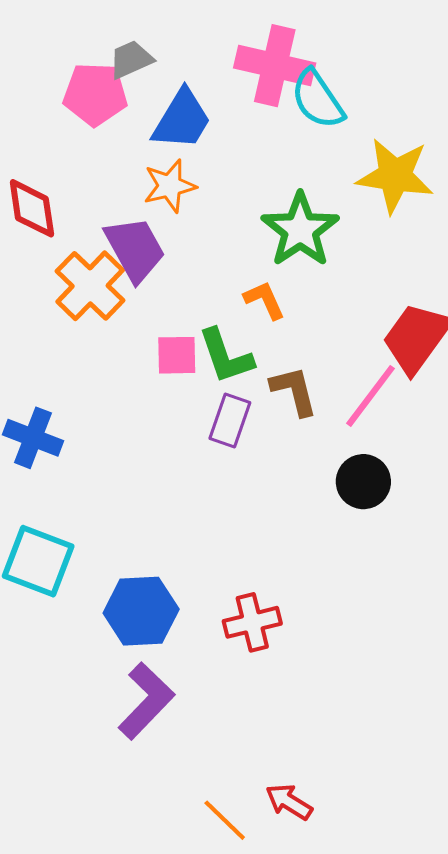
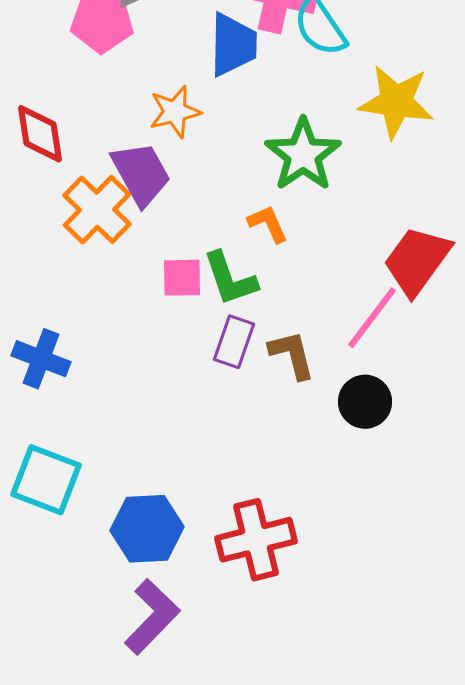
blue trapezoid: (182, 120) -> (233, 45), moved, turned -30
brown L-shape: (294, 391) -> (292, 355), moved
red cross: (252, 622) -> (256, 540), size x1.4

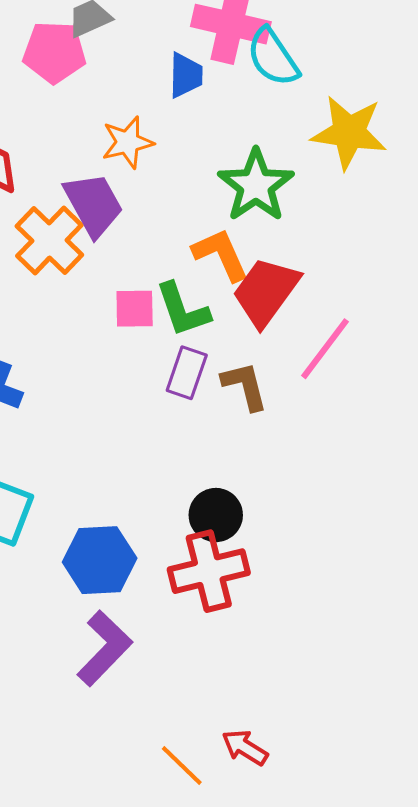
blue trapezoid: (233, 45) -> (186, 75), size x0.7
orange L-shape: (268, 224) -> (221, 255), size x1.4
red trapezoid: (417, 261) -> (266, 292), moved
black circle: (365, 402) -> (216, 515), moved

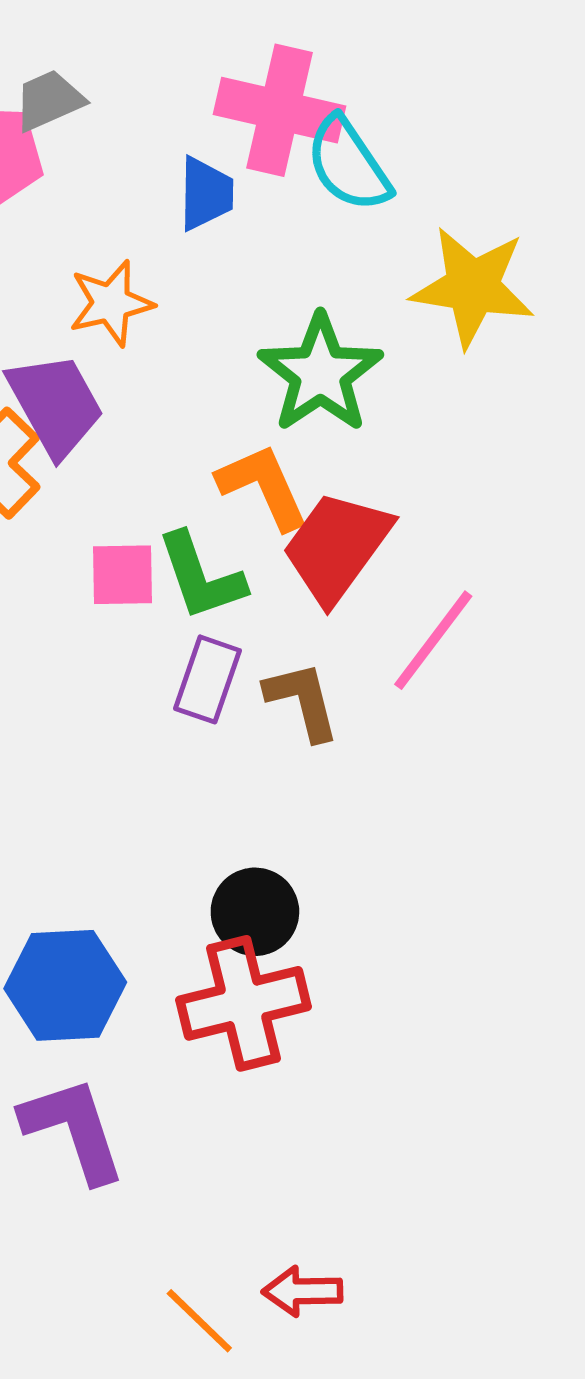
purple L-shape: (105, 648) -> (73, 1129), turned -62
red arrow: (245, 747) -> (302, 1291), turned -33

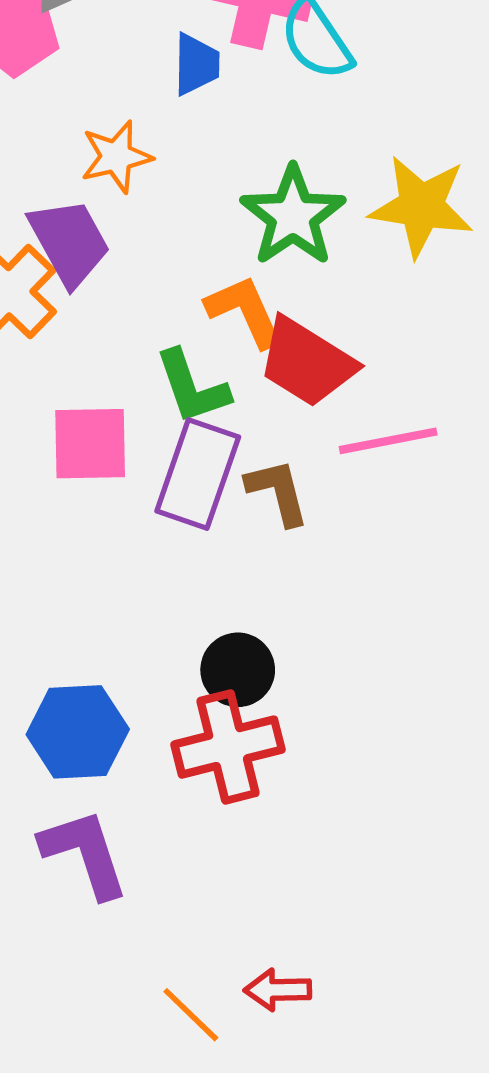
yellow star: (473, 287) -> (421, 206), moved
red trapezoid: (337, 547) -> (307, 362), turned -94
pink square: (122, 575) -> (90, 444), moved, size x1.4
pink line: (433, 640) -> (388, 441), turned 42
purple rectangle: (208, 679) -> (198, 474), size x1.5

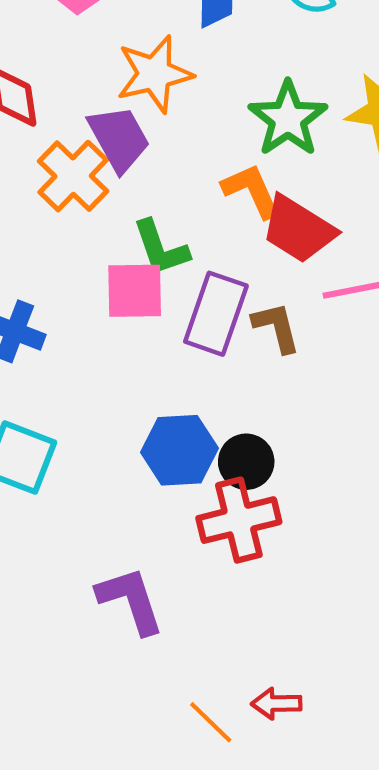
orange star: (116, 157) -> (154, 74), size x1.4
green L-shape: (192, 387) -> (161, 248), moved
blue hexagon: (78, 732) -> (179, 450), moved

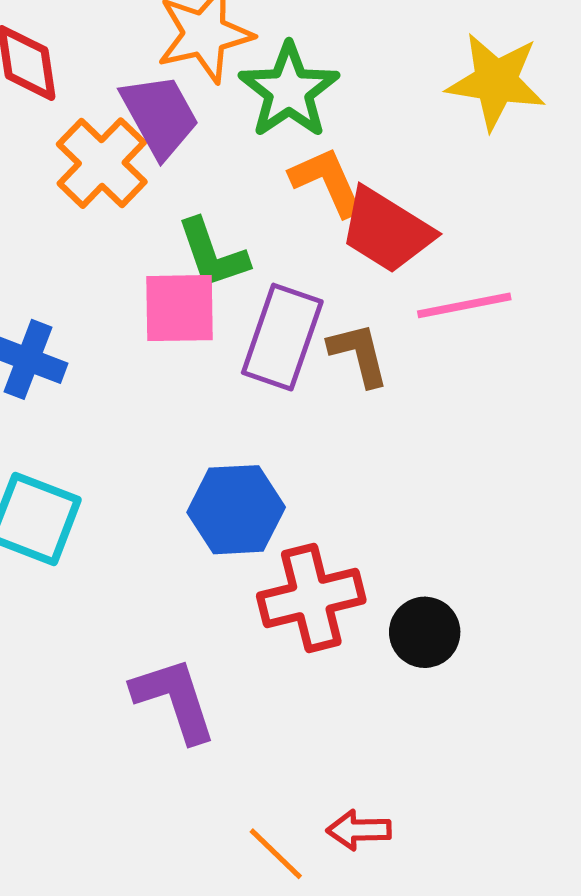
green star: (288, 119) -> (289, 91), moved
black circle: (246, 462) -> (425, 632), moved

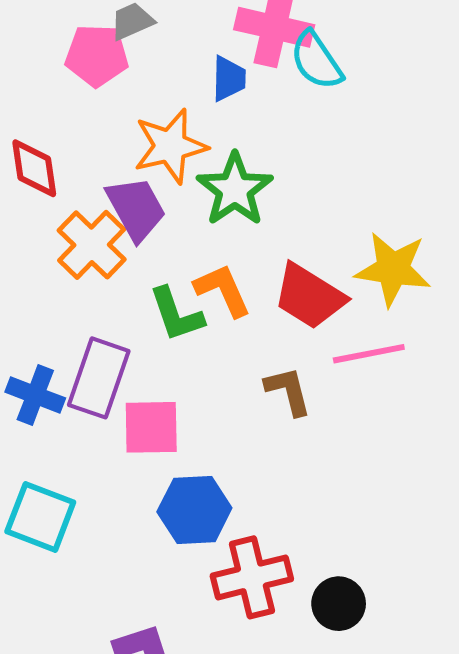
yellow star: (496, 81) -> (393, 269), moved
orange L-shape: (327, 182) -> (223, 290), moved
pink square: (180, 308) -> (151, 427), moved
purple rectangle: (282, 337) -> (99, 378), moved

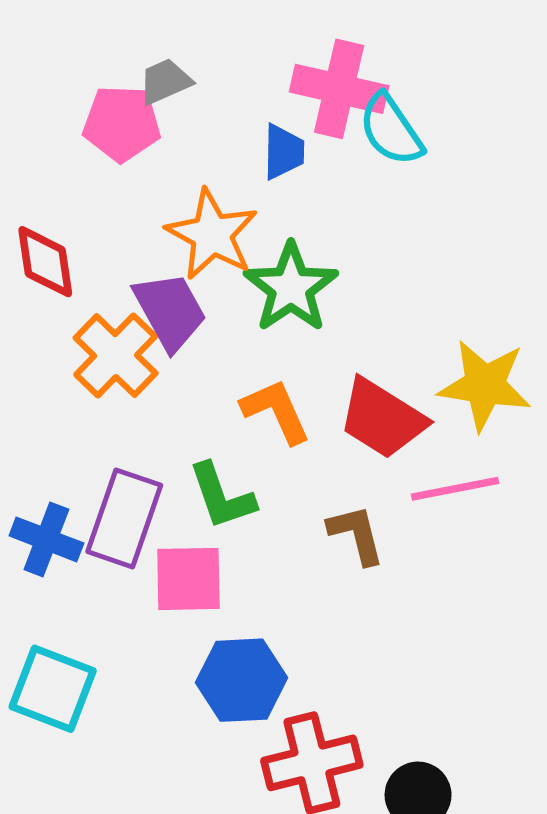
orange star: (170, 146) -> (212, 235), turned -30
green L-shape: (176, 314) -> (222, 496), moved

